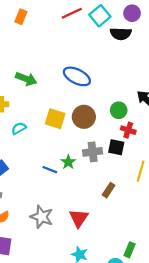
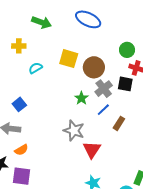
brown circle: (84, 117) -> (94, 67), moved
gray cross: (93, 152) -> (104, 89), turned -30
blue line: (50, 170) -> (103, 110), moved, turned -64
gray star: (42, 217) -> (74, 131), moved

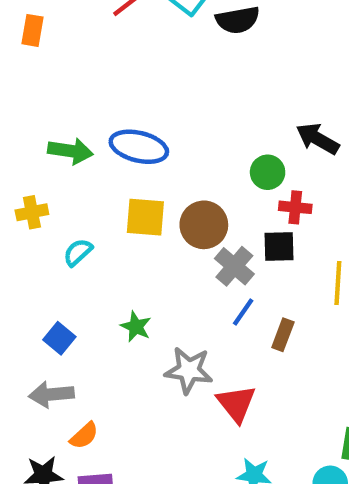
blue ellipse: (88, 19) -> (139, 147), moved
green star: (81, 98) -> (136, 327), moved

